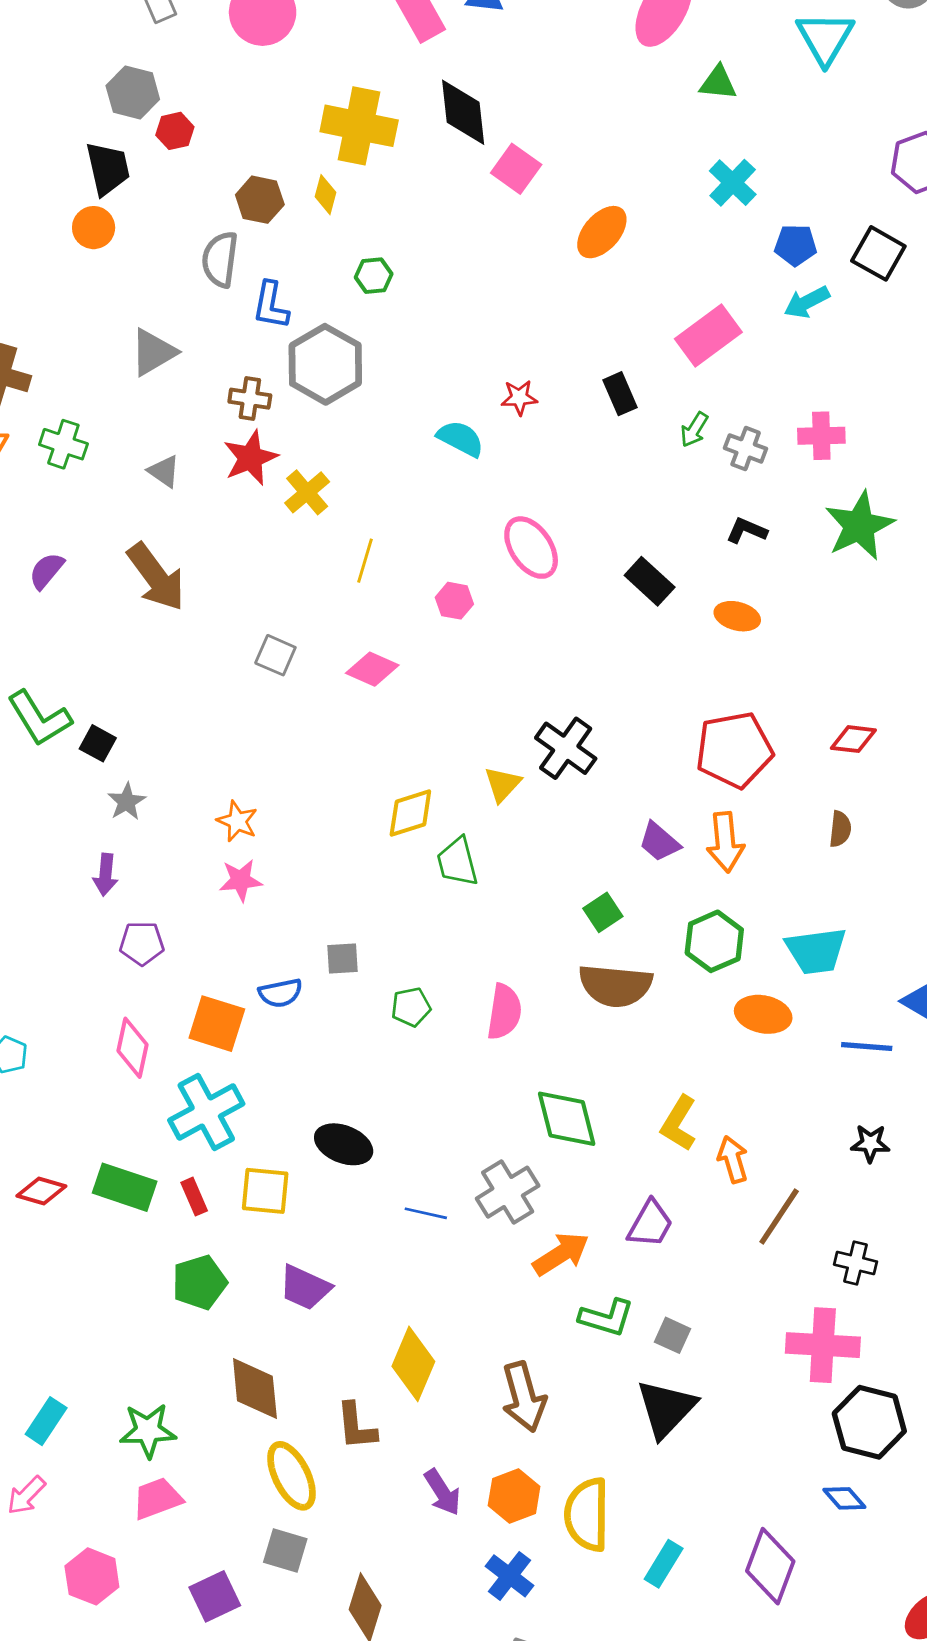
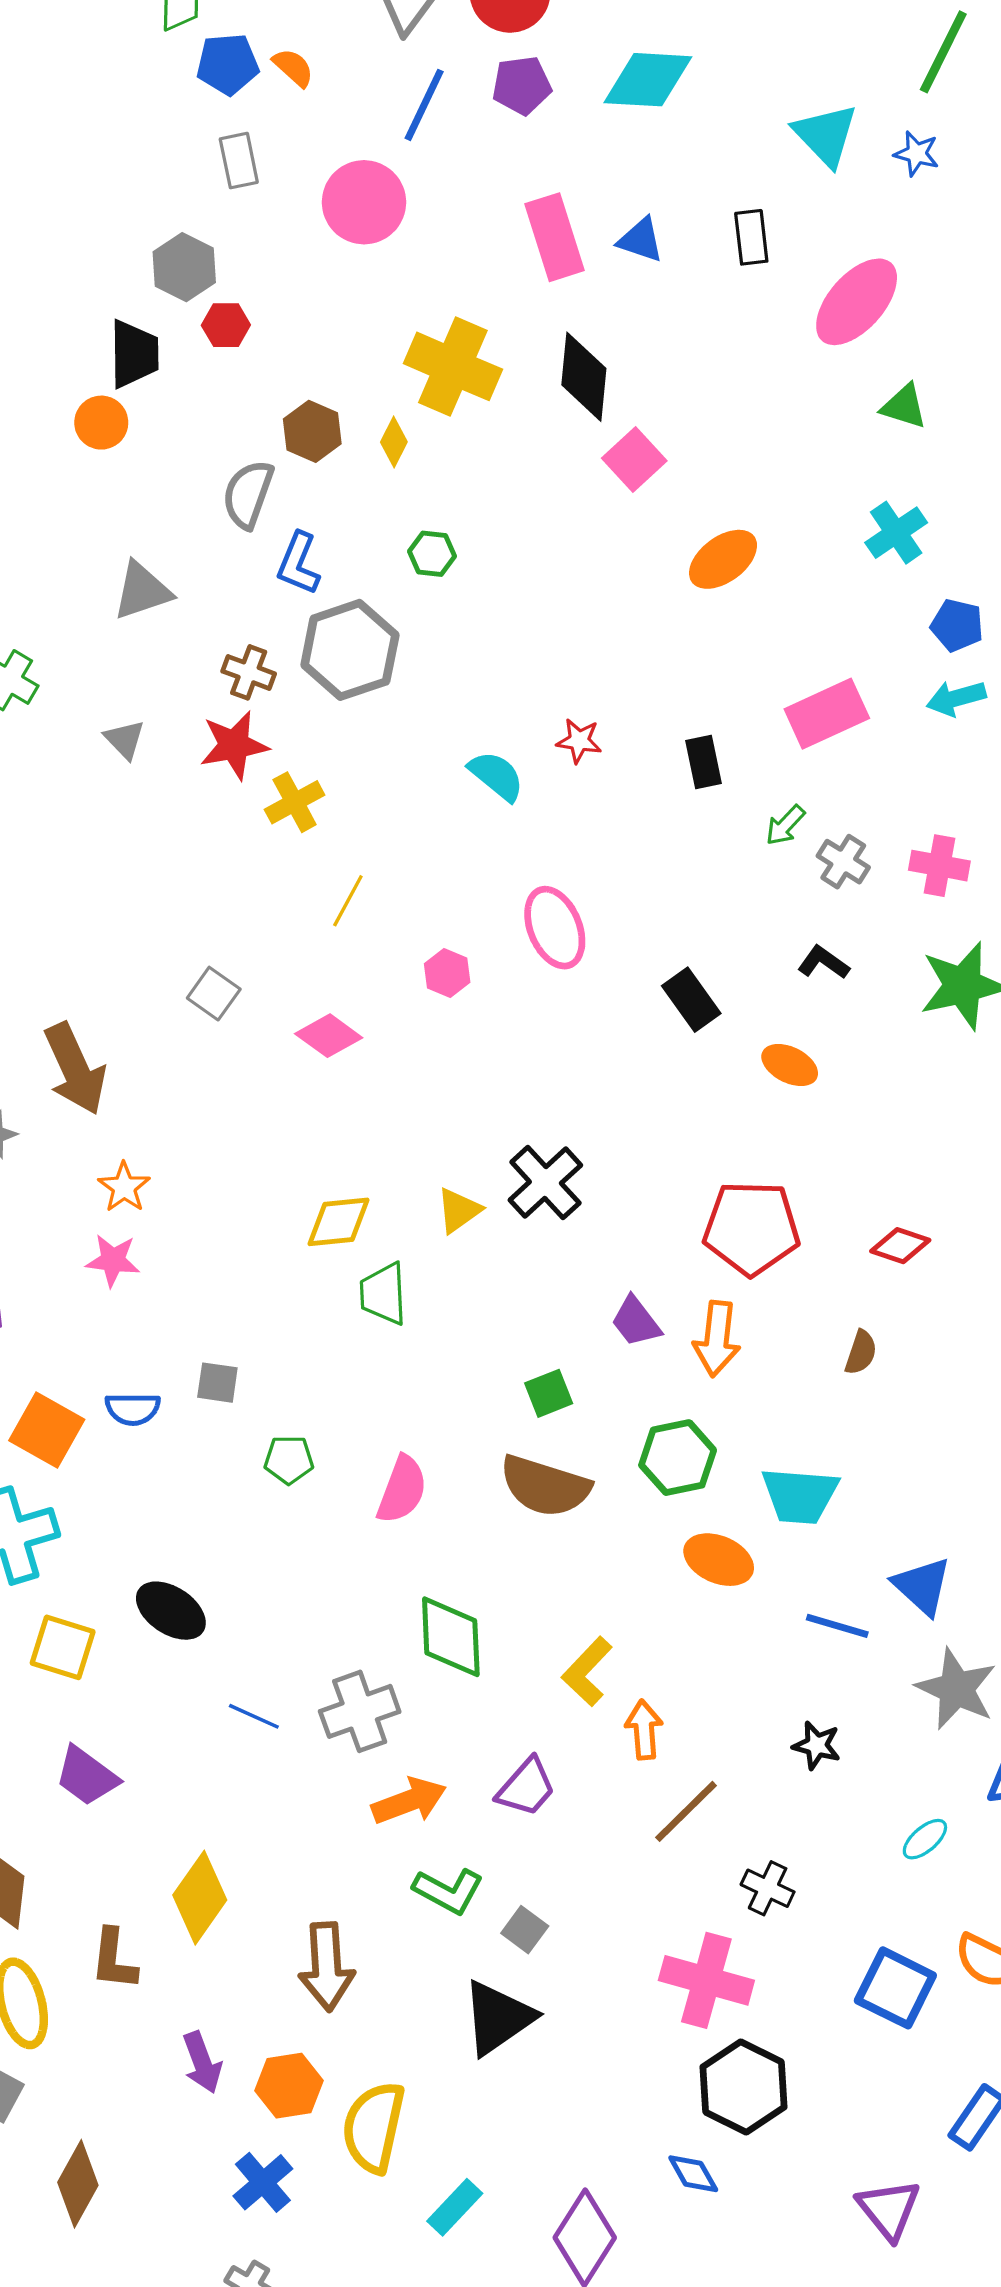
brown arrow: (156, 577) -> (75, 1069), moved

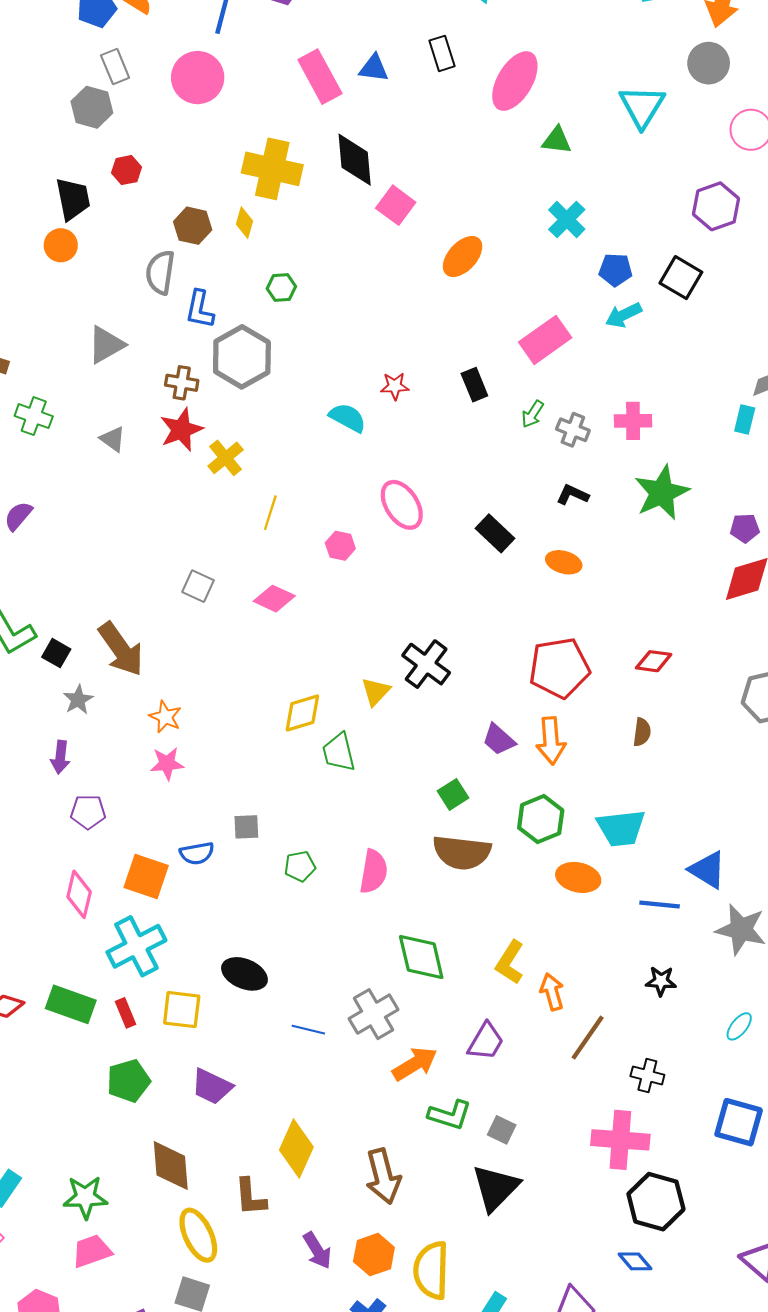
gray hexagon: (184, 267) -> (92, 107), moved

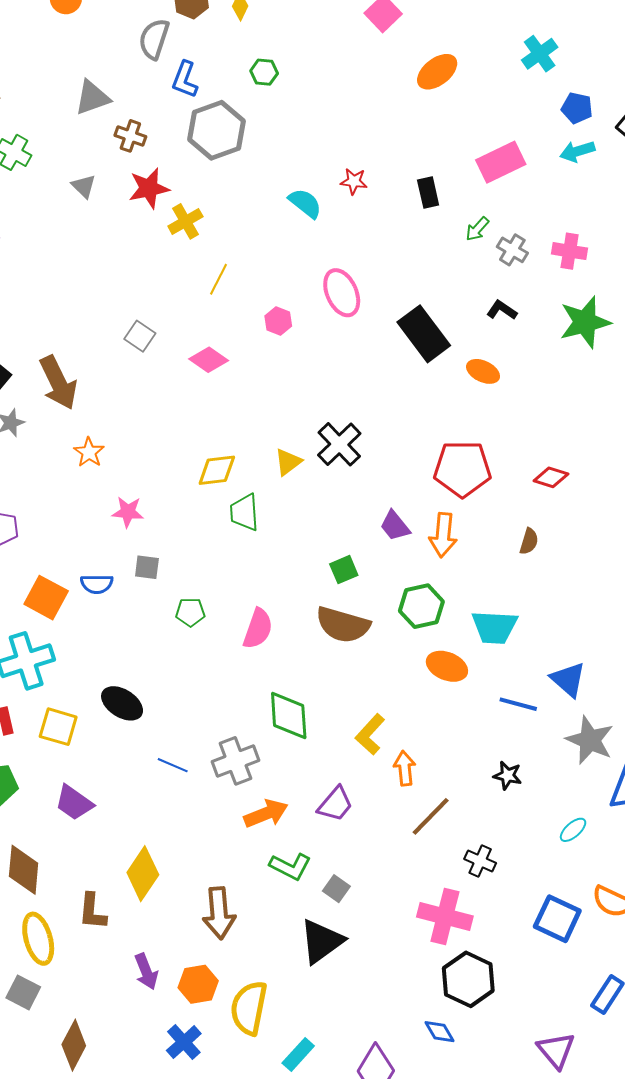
brown cross: (182, 383) -> (130, 136), moved
black rectangle: (495, 533) -> (424, 334), size x1.5
pink star: (167, 764) -> (128, 512), moved

